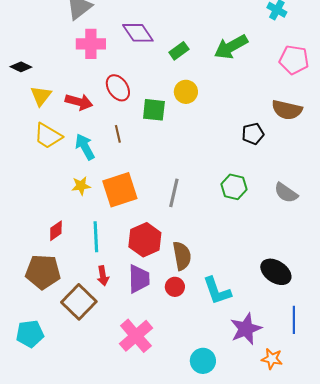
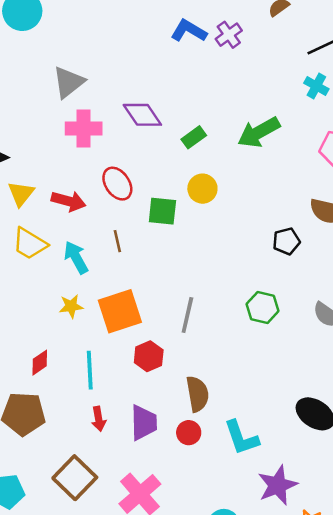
red hexagon: (145, 240) -> (149, 356), moved, size x0.7
brown square: (79, 302) -> (75, 478), moved

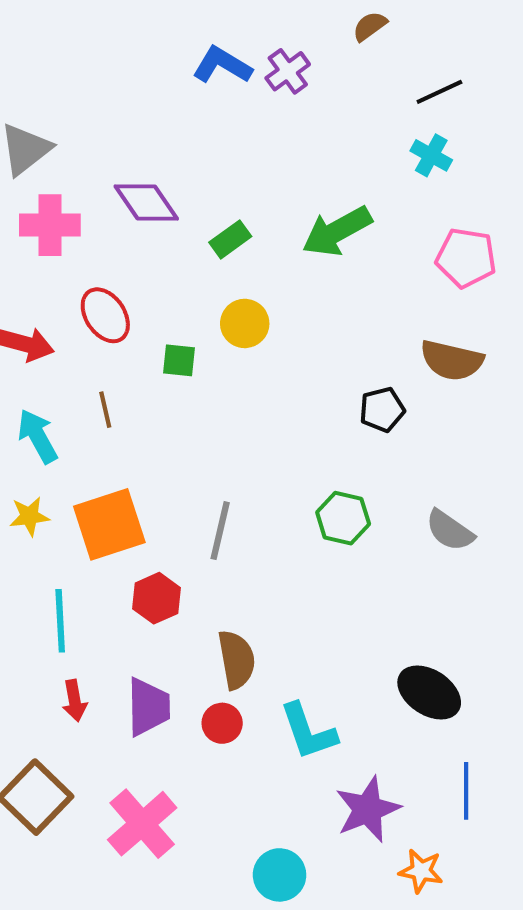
green square: (162, 211) -> (179, 360), size x0.7

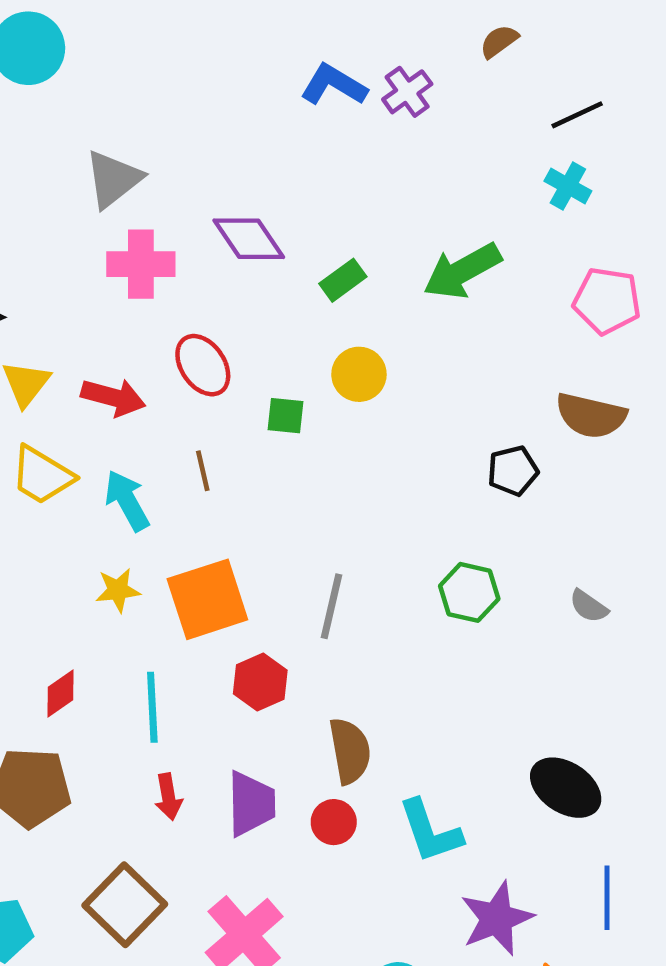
gray semicircle: (450, 531) -> (589, 606), size x0.7

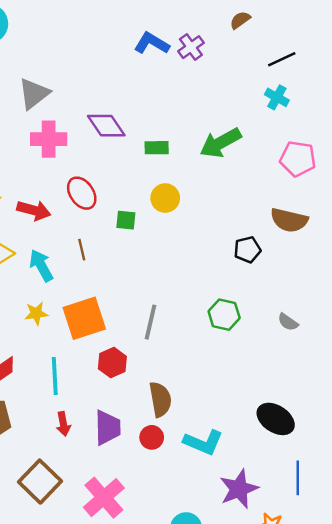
green rectangle: (343, 280) -> (157, 148), turned 35
cyan L-shape: (430, 831) -> (203, 442), turned -48

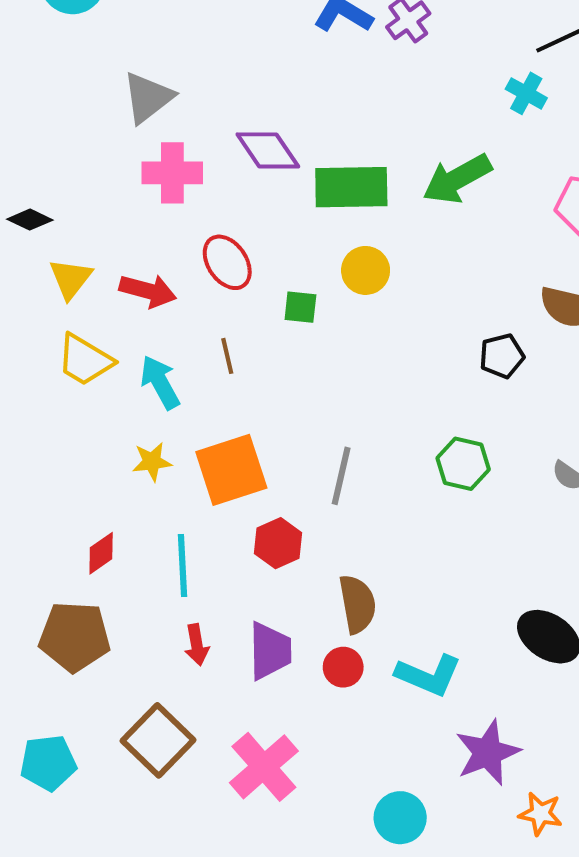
cyan cross: (277, 97) -> (526, 93), moved
green rectangle: (157, 148) -> (351, 187), size x1.8

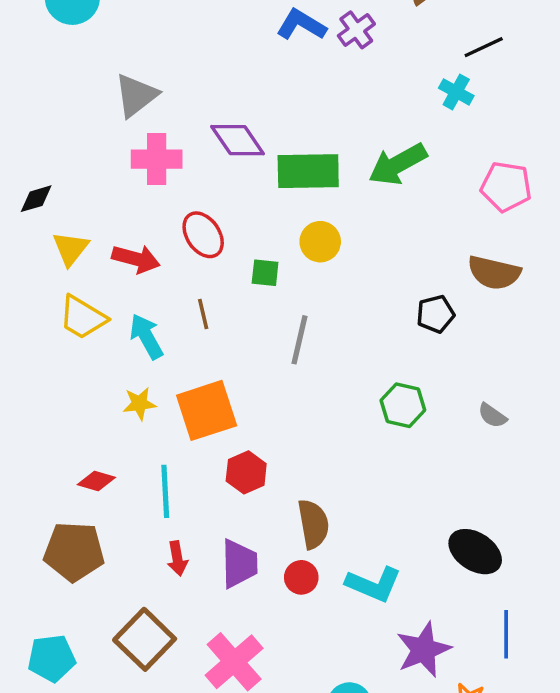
black diamond: (30, 220) -> (36, 199), turned -42
gray line: (341, 476) -> (300, 340), moved
red diamond: (101, 553) -> (96, 481), turned 51

